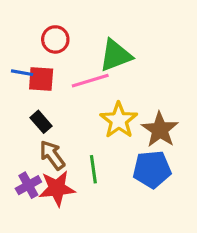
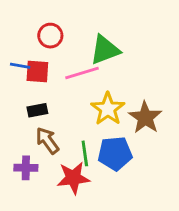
black rectangle: (41, 122) -> (37, 110), turned -60
blue pentagon: (152, 169) -> (115, 153), moved
purple cross: (28, 185) -> (26, 168), turned 30
red star: (57, 188) -> (73, 178), moved

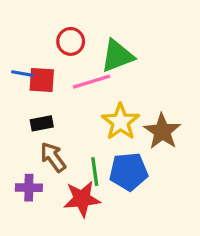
red circle: (50, 36) -> (71, 41), moved

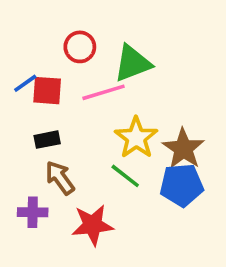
blue line: (22, 74) -> (25, 83), turned -45
green line: (95, 172) -> (125, 176), moved, turned -44
blue pentagon: (129, 172) -> (182, 185), moved

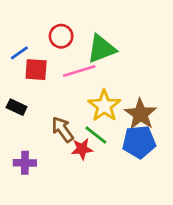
blue line: (25, 83) -> (19, 53), moved
black rectangle: (47, 140) -> (17, 107), moved, turned 36
brown arrow: (60, 178) -> (62, 129), moved
red star: (93, 225) -> (82, 149), moved, size x0.7

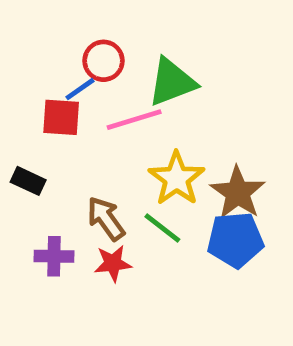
blue line: (19, 53) -> (80, 89), moved
red star: (82, 149) -> (113, 263), moved
purple cross: (25, 163) -> (54, 256), moved

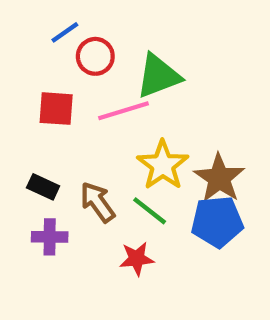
blue line: (80, 89) -> (65, 32), moved
black rectangle: (28, 181) -> (43, 187), moved
red star: (113, 263) -> (137, 259), moved

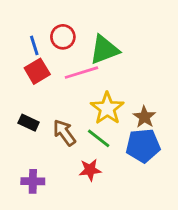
blue line: (65, 32) -> (34, 45), moved, turned -72
red square: (56, 109) -> (37, 71), turned -35
brown star: (219, 178) -> (144, 117), size x0.7
purple cross: (50, 237) -> (33, 181), moved

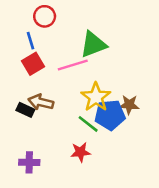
red circle: (63, 37) -> (45, 16), moved
brown star: (144, 117) -> (129, 105), turned -30
brown arrow: (64, 133) -> (41, 102), moved, turned -40
blue pentagon: (143, 146) -> (110, 115), moved

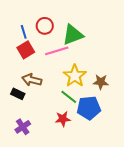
red circle: (45, 16) -> (45, 26), moved
black rectangle: (25, 110) -> (18, 94), moved
blue pentagon: (110, 115) -> (89, 108), moved
purple cross: (29, 162) -> (23, 127), turned -35

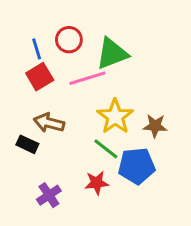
purple cross: (23, 127) -> (49, 195), moved

